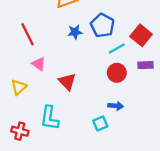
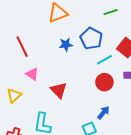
blue arrow: (116, 106) -> (103, 113), turned -56

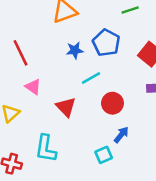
cyan line: (104, 60) -> (91, 78), moved
red circle: (104, 82) -> (112, 103), moved

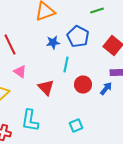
cyan line: (91, 78) -> (66, 64), turned -49
blue arrow: (121, 135) -> (106, 88), moved

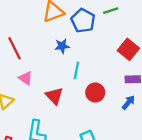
blue pentagon: (78, 36) -> (83, 21), moved
blue arrow: (106, 88) -> (128, 102), moved

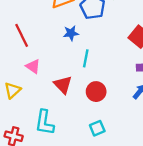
red circle: (95, 92) -> (96, 92), moved

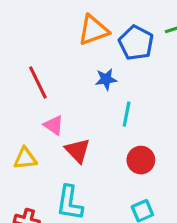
red triangle: (63, 85) -> (77, 151), moved
yellow triangle: (12, 90) -> (25, 158), turned 36

